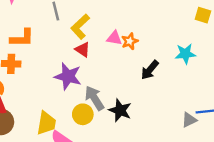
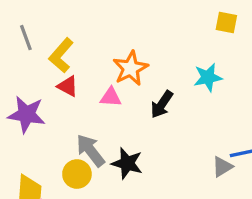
pink triangle: (114, 38) -> (111, 97), moved
orange star: (130, 41) -> (131, 68), size x1.5
purple star: (68, 76) -> (26, 114), moved

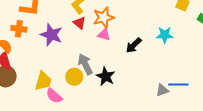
orange star: (131, 68) -> (104, 17), moved

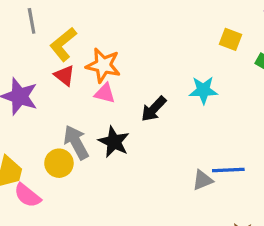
orange star: (104, 17) -> (103, 65), turned 30
black star: (106, 76) -> (114, 142), moved

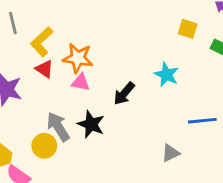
cyan star: (203, 90) -> (167, 75), turned 30
blue line: (228, 170) -> (202, 121), moved

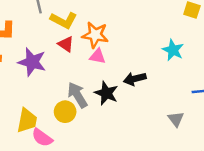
yellow L-shape: (42, 42) -> (64, 20), turned -110
black arrow: (124, 93) -> (135, 79), moved, turned 35
gray triangle: (171, 153) -> (176, 119), turned -42

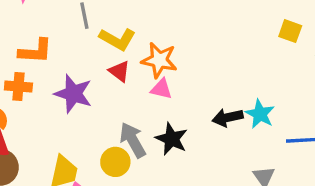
cyan star: (173, 50) -> (260, 114), moved
black arrow: (135, 79) -> (228, 118), moved

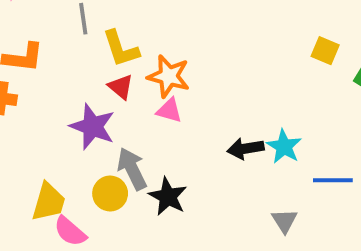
yellow L-shape: (118, 39) -> (121, 49), turned 39
purple star: (73, 94) -> (92, 127), moved
black star: (172, 139) -> (168, 197), moved

